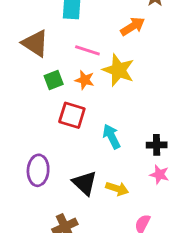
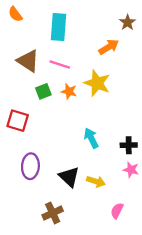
pink line: (87, 50) -> (60, 64), moved
red square: (72, 115) -> (18, 121), moved

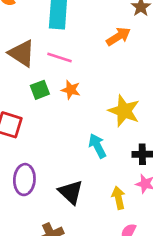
yellow star: (97, 83) -> (124, 111), moved
yellow arrow: (96, 181) -> (118, 198), moved, turned -120

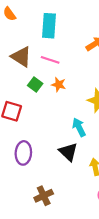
green square: (40, 90) -> (35, 84), turned -32
black triangle: (71, 192) -> (68, 152), moved

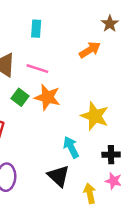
cyan rectangle: (49, 26) -> (36, 29), size x0.6
orange star: (59, 84) -> (47, 97), size x1.5

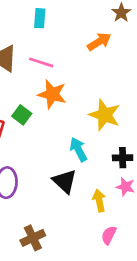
green square: (20, 97) -> (22, 115), moved

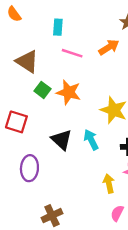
pink line: (41, 62) -> (72, 53), moved
green square: (22, 115) -> (43, 90), moved
black triangle: (65, 181) -> (61, 140), moved

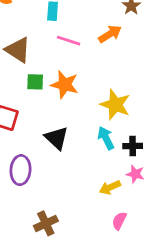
green square: (43, 90) -> (35, 82), turned -35
cyan arrow: (91, 140) -> (106, 138), moved
yellow arrow: (109, 184) -> (110, 187), turned -102

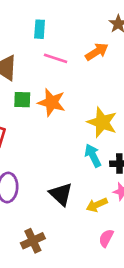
black triangle: (57, 138) -> (61, 194), moved

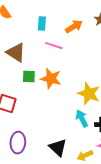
orange arrow: (97, 52) -> (74, 27), moved

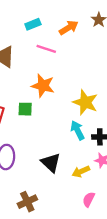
cyan rectangle: (42, 24) -> (33, 24), turned 64
green square: (29, 77) -> (25, 109), moved

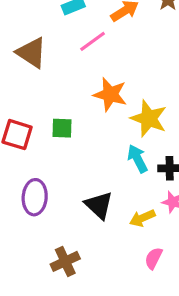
pink line: (46, 49) -> (93, 41), turned -54
orange star: (43, 86) -> (110, 94), moved

